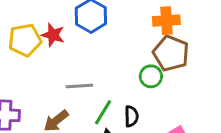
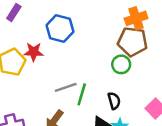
orange cross: (166, 21) -> (136, 18), moved
green line: (103, 112) -> (82, 94), moved

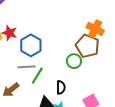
orange cross: (136, 18) -> (95, 29), turned 30
blue hexagon: (60, 29) -> (31, 45), moved

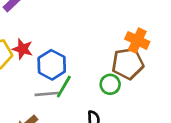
brown pentagon: (87, 46) -> (128, 64), turned -30
green line: (37, 76) -> (64, 87), moved

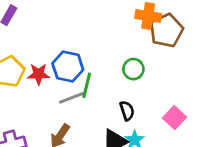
red star: (23, 49) -> (39, 74), moved
brown pentagon: (128, 64) -> (166, 30), moved

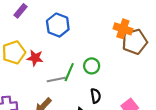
blue hexagon: (68, 67) -> (58, 25), moved
green circle: (133, 69) -> (92, 66), moved

